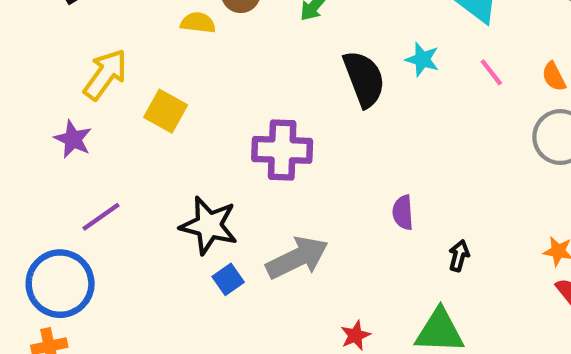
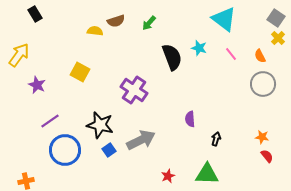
yellow arrow: (105, 74) -> (19, 55), moved
purple cross: (282, 150) -> (134, 90), turned 32
blue circle: (60, 284) -> (65, 150), moved

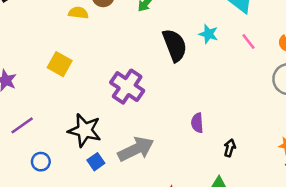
blue circle: (65, 150) -> (41, 162), size x0.5

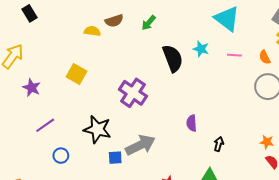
pink line: (248, 42) -> (234, 55), turned -48
blue square: (96, 162) -> (115, 158), moved, turned 32

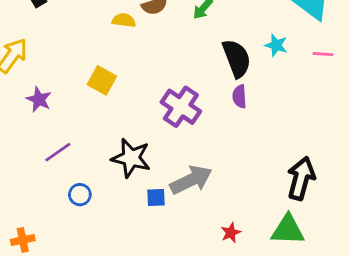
purple semicircle: (192, 123) -> (239, 96), moved
black arrow: (219, 144) -> (301, 178), size x2.0

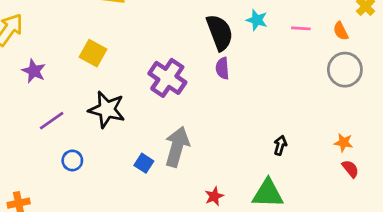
black star: (131, 158) -> (107, 110), moved
black arrow: (301, 178) -> (280, 145), size x0.5
gray arrow: (191, 180) -> (177, 147), turned -48
blue square: (156, 198) -> (144, 163), turned 36

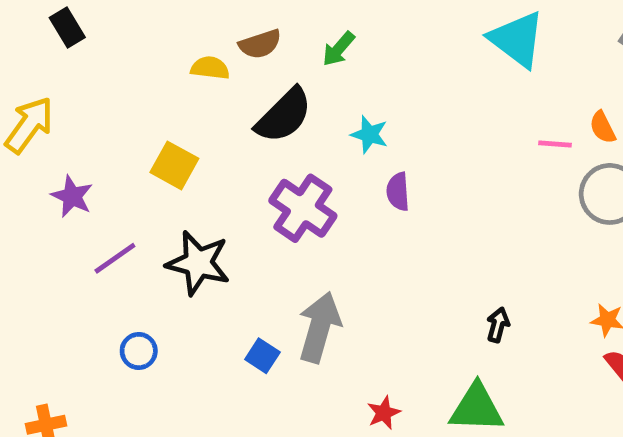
cyan star: (257, 20) -> (369, 134), moved
pink line: (301, 28) -> (555, 144), moved
black semicircle: (220, 32) -> (284, 115), moved, turned 66
purple line: (52, 121) -> (115, 258), moved

